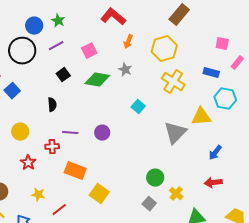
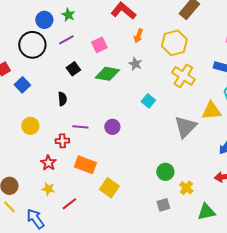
red star: (28, 163) -> (48, 163), moved
gray square: (149, 204) -> (163, 205), moved, turned 32

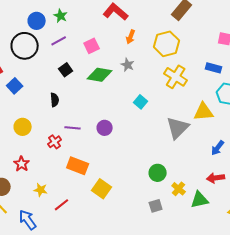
red cross: (62, 141) -> (55, 142), turned -32
red star: (48, 163) -> (22, 164), moved
green triangle: (206, 212) -> (200, 200), moved

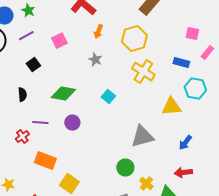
green diamond: (100, 75) -> (63, 94), moved
gray triangle: (178, 128) -> (142, 137), moved, turned 30

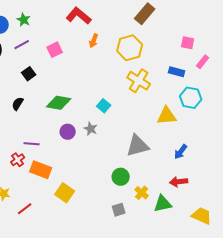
gray star: (95, 60) -> (91, 129), moved
black semicircle: (22, 95) -> (18, 104), turned -144
purple line: (40, 123) -> (32, 144), moved
red cross: (22, 137) -> (18, 160), moved

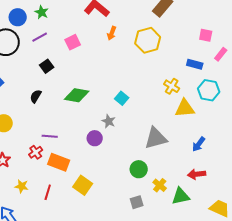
yellow cross: (139, 81) -> (172, 86), moved, size x0.7
purple circle: (68, 132) -> (95, 138), moved
red line: (25, 209) -> (48, 192), moved, turned -35

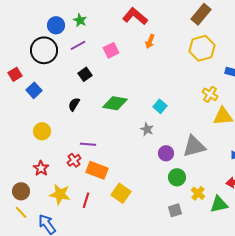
yellow hexagon: (148, 40) -> (202, 48), moved
purple circle: (95, 138) -> (166, 153), moved
yellow star: (22, 186) -> (60, 194), size x1.5

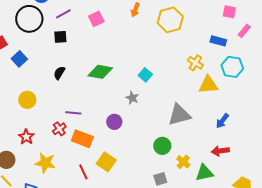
yellow hexagon: (202, 48) -> (170, 20), moved
black square: (85, 74) -> (60, 37), moved, turned 32
purple circle: (166, 153) -> (114, 122), moved
red line: (86, 200) -> (83, 172), moved, turned -42

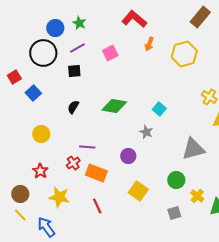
yellow square: (106, 162) -> (138, 191), moved

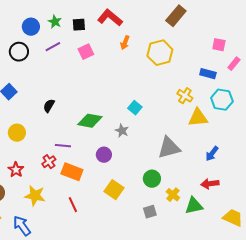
black circle: (43, 53) -> (19, 52), size x0.7
black square: (74, 71) -> (79, 25), moved
green diamond: (114, 106) -> (90, 121), moved

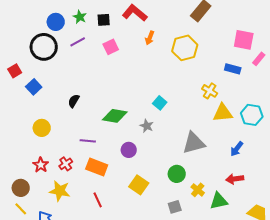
pink square: (219, 45) -> (244, 40), size x1.5
black circle: (19, 52) -> (44, 47), size x1.4
cyan hexagon: (222, 100) -> (252, 115), moved
red cross: (49, 162) -> (66, 164), moved

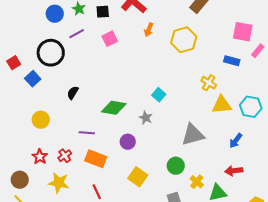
black circle: (44, 47) -> (51, 53), moved

